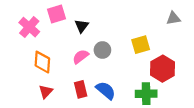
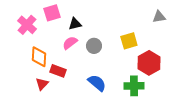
black triangle: (82, 26) -> (75, 24), turned 40
pink semicircle: (81, 57) -> (70, 43), moved
red rectangle: (81, 89) -> (58, 71), moved, turned -56

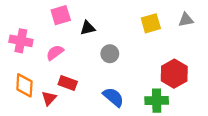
pink cross: (27, 25) -> (21, 41), moved, turned -30
yellow square: (129, 41) -> (151, 23), moved
pink semicircle: (70, 43) -> (55, 53), moved
orange diamond: (39, 57) -> (24, 85), moved

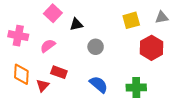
pink square: (61, 15) -> (53, 13), turned -30
red hexagon: (174, 74) -> (152, 48), moved

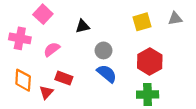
pink square: (53, 13) -> (43, 14), moved
red hexagon: (152, 48) -> (150, 61), moved
blue semicircle: (99, 84) -> (107, 74), moved

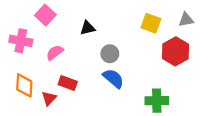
yellow square: (142, 22) -> (151, 23), turned 36
red hexagon: (150, 61) -> (175, 51), moved

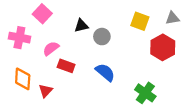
gray circle: (110, 54) -> (102, 37), moved
red rectangle: (68, 83) -> (66, 66), moved
green cross: (157, 101) -> (145, 93), turned 36

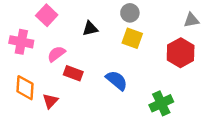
yellow square: (140, 21) -> (132, 38), moved
gray circle: (102, 37) -> (130, 13), moved
green cross: (145, 93) -> (161, 103), turned 30

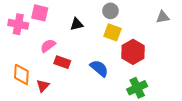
pink square: (47, 15) -> (40, 13), turned -30
pink cross: (21, 42) -> (18, 24), moved
red hexagon: (181, 53) -> (133, 52), moved

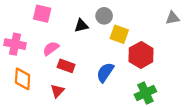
gray circle: (110, 11) -> (104, 16), moved
pink cross: (18, 24) -> (15, 44), moved
blue semicircle: (99, 68) -> (105, 72), turned -96
red triangle: (43, 86) -> (57, 91), moved

